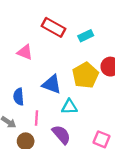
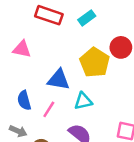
pink line: (36, 118) -> (49, 109), moved, turned 40

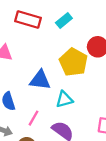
pink line: (49, 109) -> (33, 118), moved

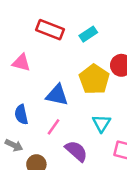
cyan triangle: (64, 99) -> (101, 123), moved, turned -48
pink line: (33, 118) -> (54, 127), moved

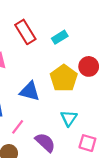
red rectangle: (50, 30) -> (25, 32), turned 35
pink line: (54, 127) -> (18, 127), moved

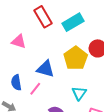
cyan rectangle: (60, 37) -> (73, 22), size x1.5
pink line: (18, 127) -> (35, 89), moved

